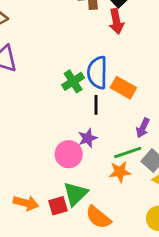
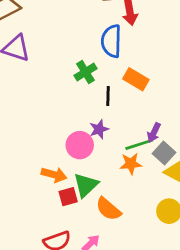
blue semicircle: (97, 73) -> (111, 41), moved
purple arrow: (143, 128) -> (154, 133), moved
orange arrow: (26, 203) -> (54, 175), moved

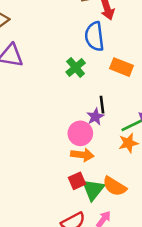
black line: (108, 96) -> (102, 105), moved
orange arrow: (54, 175) -> (82, 155), moved
green triangle: (86, 185) -> (93, 190), moved

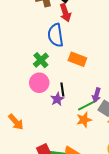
pink circle: (80, 133) -> (39, 83), moved
orange arrow: (82, 155) -> (16, 122), moved, turned 42

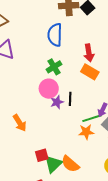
red arrow: (65, 13) -> (89, 53), moved
blue semicircle: (56, 35) -> (55, 35), moved
purple star: (57, 99) -> (57, 102), moved

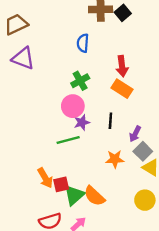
blue semicircle: (55, 35) -> (83, 43), size x0.7
black line: (70, 99) -> (110, 121), moved
green line: (92, 118) -> (68, 140), moved
orange arrow: (20, 123) -> (45, 178), moved

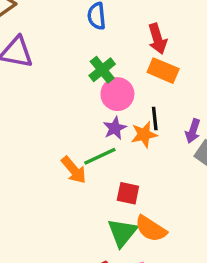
pink circle: (73, 106) -> (117, 94), moved
orange star: (115, 159) -> (144, 135), moved
orange arrow: (45, 178) -> (74, 170), moved
red square: (61, 184) -> (128, 193), moved, turned 35

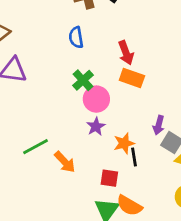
black line: (155, 119) -> (134, 157), moved
orange star: (144, 135) -> (124, 143), moved
green line: (100, 156) -> (36, 147), moved

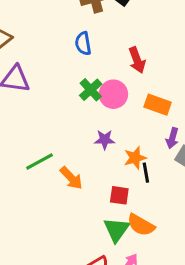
orange rectangle: (132, 78) -> (158, 105), moved
pink circle: (96, 99) -> (113, 94), moved
purple star: (96, 126) -> (105, 140), turned 30

